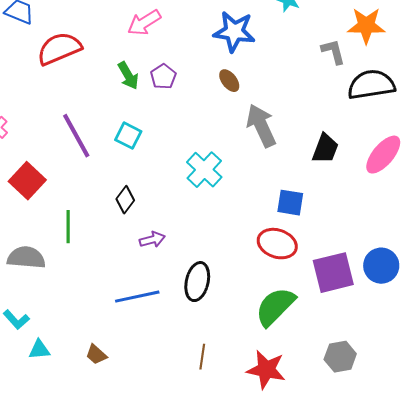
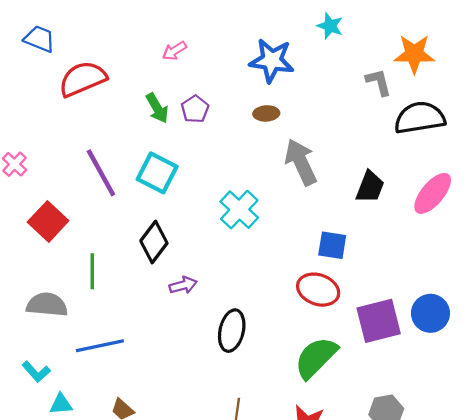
pink arrow: (144, 23) -> (174, 51), size x0.7
brown ellipse: (229, 81) -> (266, 113), turned -55
cyan square: (128, 136) -> (157, 173), size x1.4
black diamond: (125, 200) -> (154, 242), size x1.4
blue line: (137, 297) -> (100, 346), moved

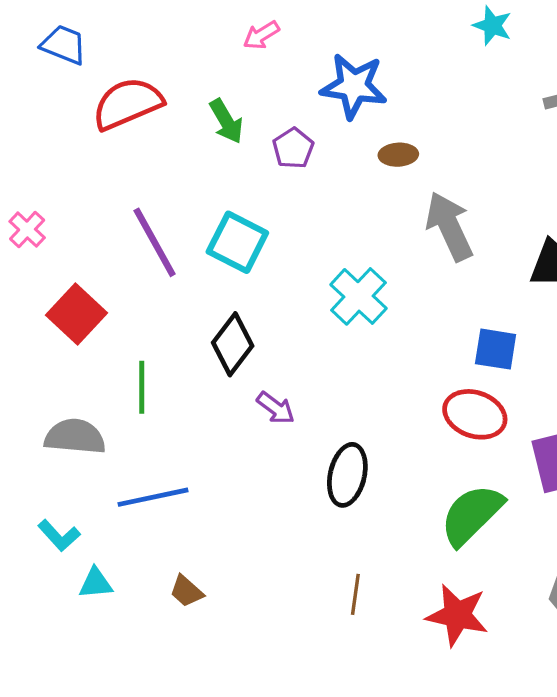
pink arrow: (174, 51) -> (261, 35), moved
blue star: (272, 61) -> (354, 86), moved
green arrow: (157, 108) -> (226, 121), moved
purple arrow: (183, 285) -> (276, 408), turned 52

